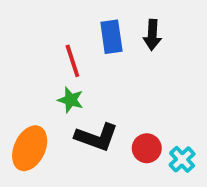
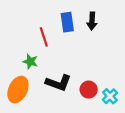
green star: (71, 100) -> (30, 61), moved

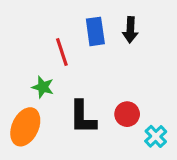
black L-shape: (58, 83) -> (83, 117), turned 70
red circle: (89, 90) -> (127, 114), moved

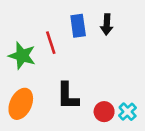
green star: (43, 87) -> (22, 56), moved, size x1.5
red circle: (127, 114) -> (104, 112), moved

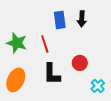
red line: (51, 43) -> (45, 44), moved
red circle: (104, 112) -> (80, 63), moved

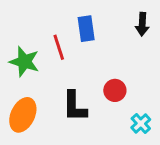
black arrow: (82, 19) -> (142, 24), moved
red line: (45, 44) -> (59, 47), moved

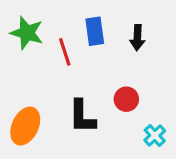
black arrow: (142, 24) -> (137, 38), moved
green star: (24, 62) -> (27, 33), moved

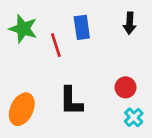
black arrow: (137, 38) -> (130, 23), moved
red circle: (126, 99) -> (126, 87), moved

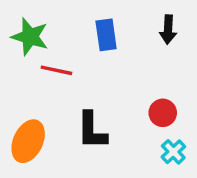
red line: (56, 45) -> (56, 70), moved, turned -60

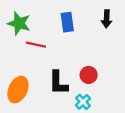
red circle: (163, 113) -> (89, 75), moved
cyan cross: (173, 152) -> (83, 102), moved

